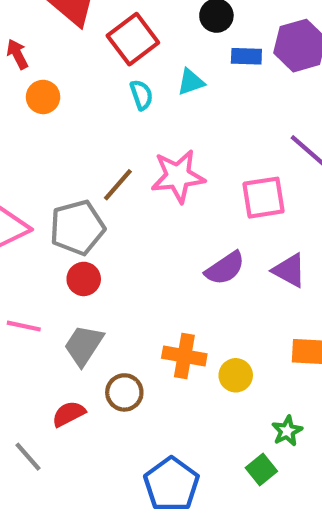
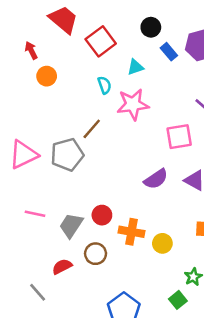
blue rectangle: (246, 56) -> (169, 52), turned 48
cyan semicircle: (141, 95) -> (105, 85), moved
pink star: (178, 176) -> (133, 104), moved
red circle: (84, 279) -> (102, 215), moved

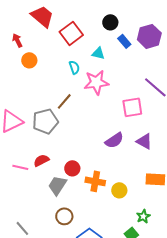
cyan triangle: (135, 67) -> (98, 53), turned 32
gray trapezoid: (71, 225) -> (57, 185), moved
brown circle: (96, 254) -> (64, 216), moved
red semicircle: (62, 267) -> (41, 160), moved

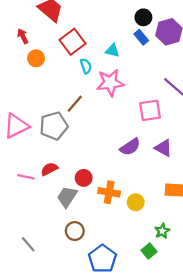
black circle: (110, 22) -> (143, 17), moved
red square: (71, 33) -> (73, 42), moved

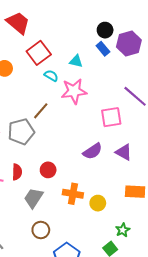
cyan semicircle: (86, 66) -> (51, 76), turned -40
red semicircle: (49, 169) -> (17, 172), turned 119
red circle: (84, 178) -> (48, 170), moved

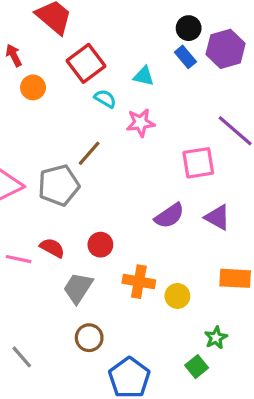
pink star: (74, 91) -> (140, 123), size x0.7
red semicircle: (17, 172) -> (52, 248), turned -63

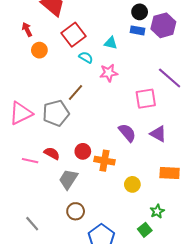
blue rectangle: (185, 57) -> (138, 30), turned -40
purple semicircle: (169, 216) -> (127, 133), turned -96
orange cross: (139, 282) -> (104, 161), moved

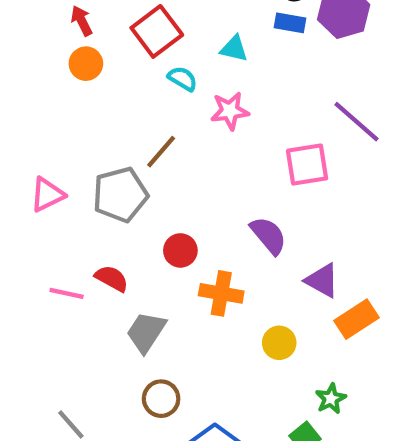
red arrow: (27, 29) -> (82, 21), moved
pink triangle: (21, 113) -> (47, 195), size x0.7
purple triangle: (158, 134) -> (322, 281), moved
red circle: (83, 151) -> (180, 250), moved
orange rectangle: (170, 173) -> (357, 319), turned -36

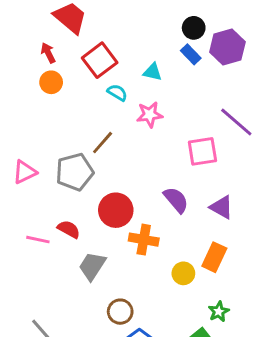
blue rectangle: (290, 23) -> (191, 54), turned 36
red circle: (180, 250) -> (116, 210), size x1.5
purple triangle: (322, 281) -> (222, 207), moved
orange rectangle: (357, 319) -> (214, 257), moved, turned -32
brown circle: (161, 399) -> (120, 312), moved

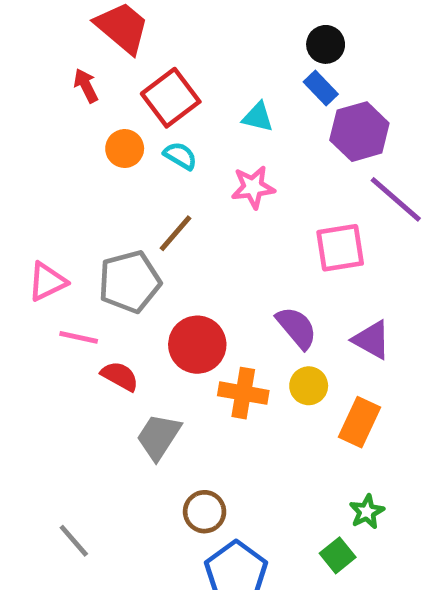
purple hexagon: (227, 47) -> (359, 132), moved
orange circle: (51, 82) -> (125, 149), moved
cyan semicircle: (117, 93) -> (180, 156), moved
pink line: (38, 240) -> (79, 337), moved
yellow circle: (183, 273) -> (309, 386), moved

